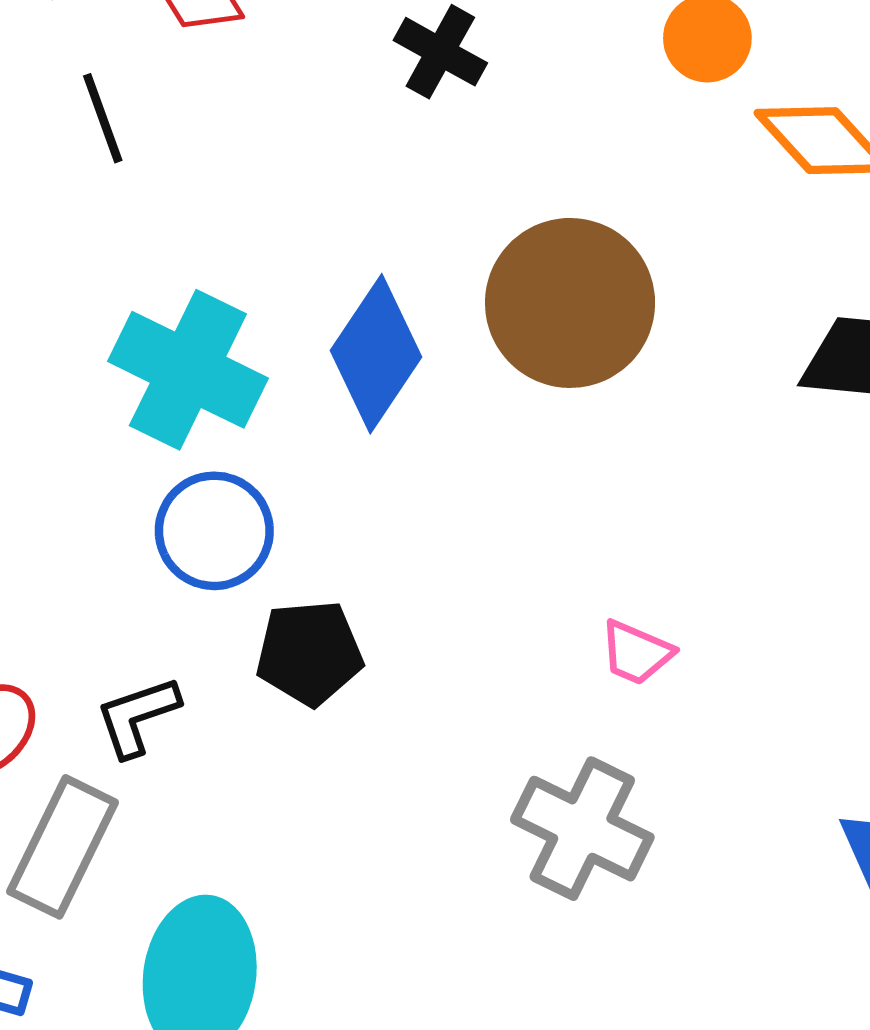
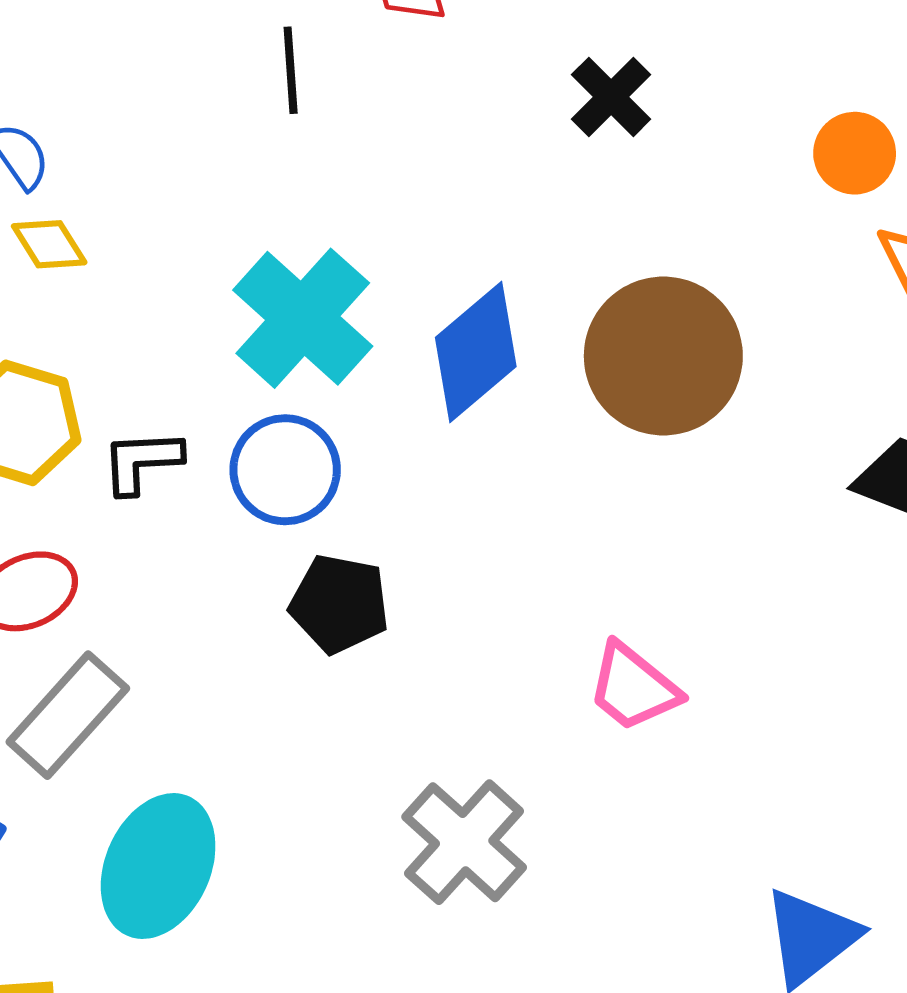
pink trapezoid: (636, 653) -> (633, 687), size x1.4
black L-shape: (137, 716) -> (142, 462), moved
gray cross: (582, 829) -> (464, 842), moved

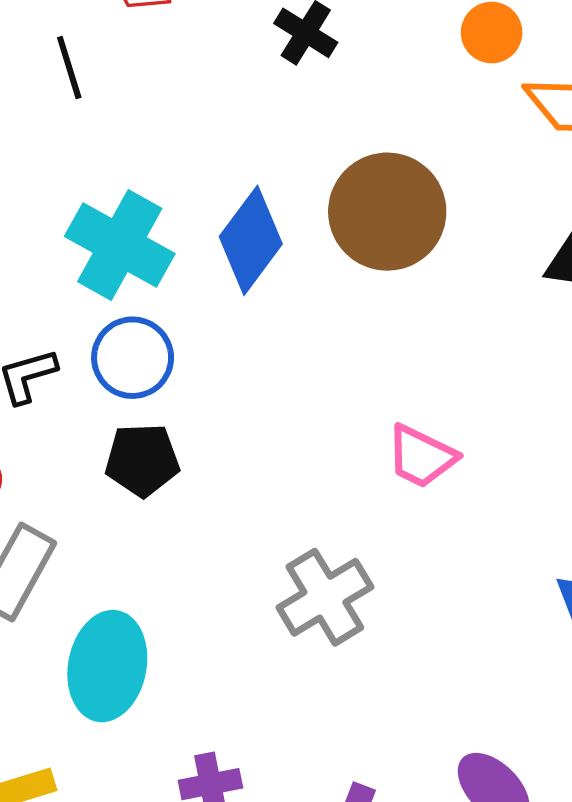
black pentagon: (339, 604) -> (142, 460), moved
gray cross: (464, 842) -> (325, 597), turned 30

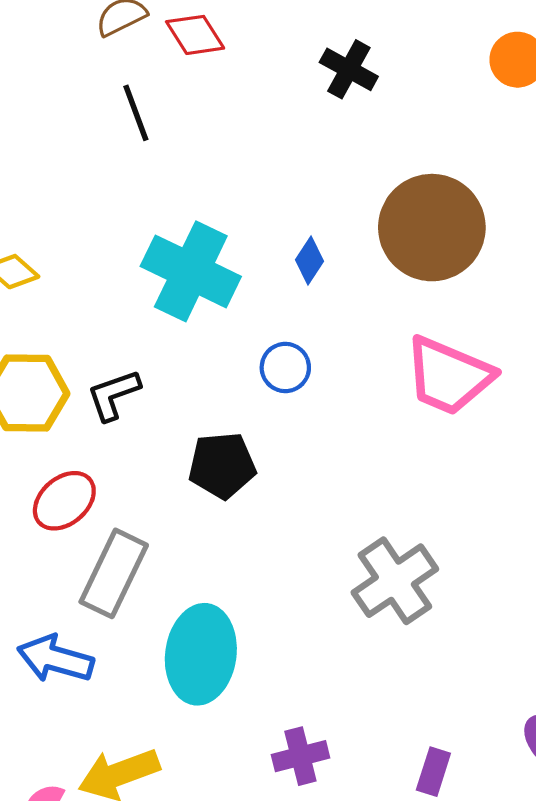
blue diamond: (251, 240) -> (309, 261), size x0.5
blue circle: (133, 358) -> (285, 367), moved, size x0.7
pink trapezoid: (421, 457) -> (449, 376), moved, size x1.4

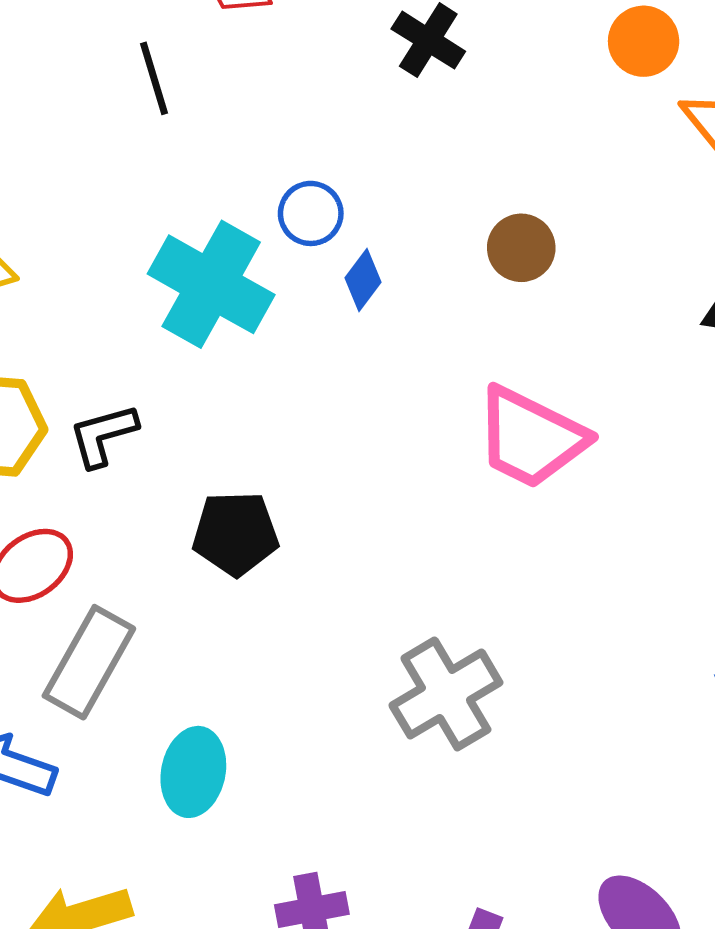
brown circle: (432, 228) -> (521, 248), size x0.5
blue circle: (285, 367) -> (311, 213), moved
cyan ellipse: (201, 654) -> (193, 772), size x0.7

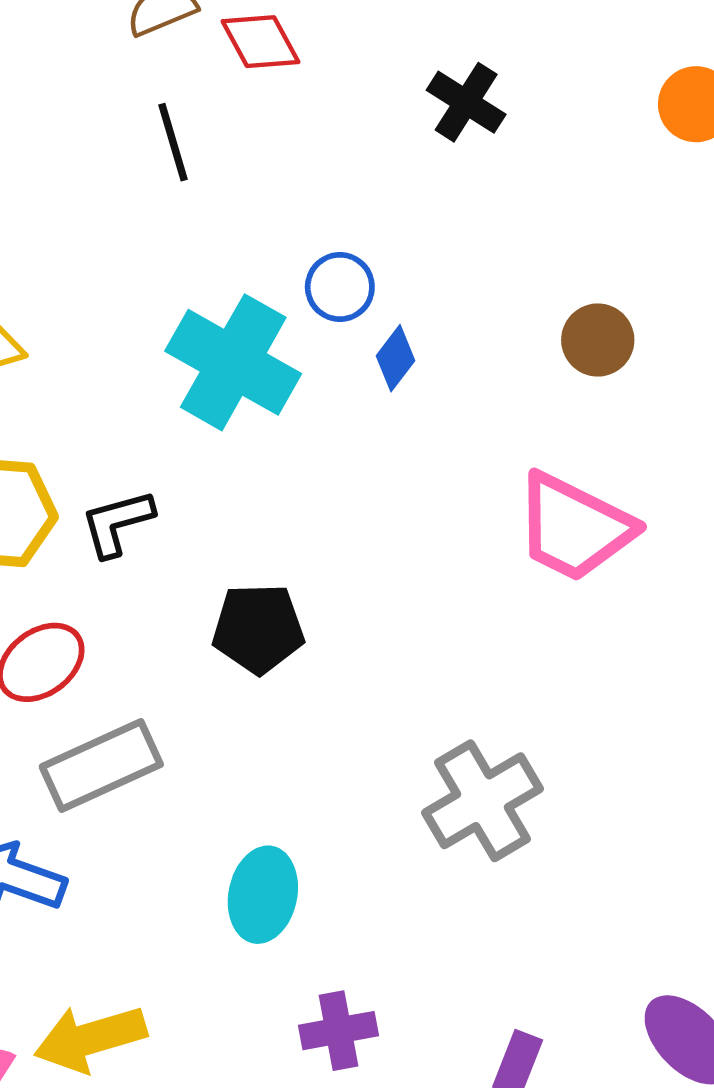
brown circle: (521, 248) -> (598, 340), moved
gray rectangle: (89, 662) -> (101, 766), turned 36
cyan ellipse: (193, 772) -> (263, 895), moved

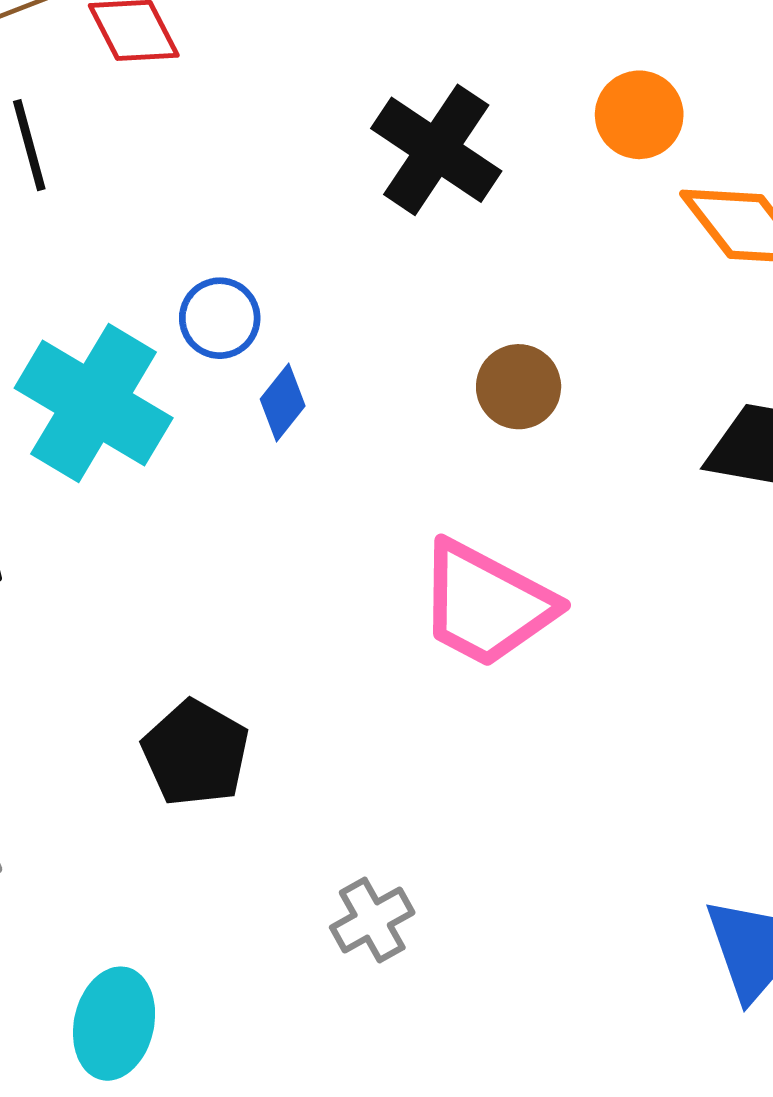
black cross: (466, 102) -> (436, 150), moved, size x1.4
black pentagon: (258, 629) -> (196, 753), moved, turned 30
gray cross: (483, 801) -> (372, 920), size x0.6

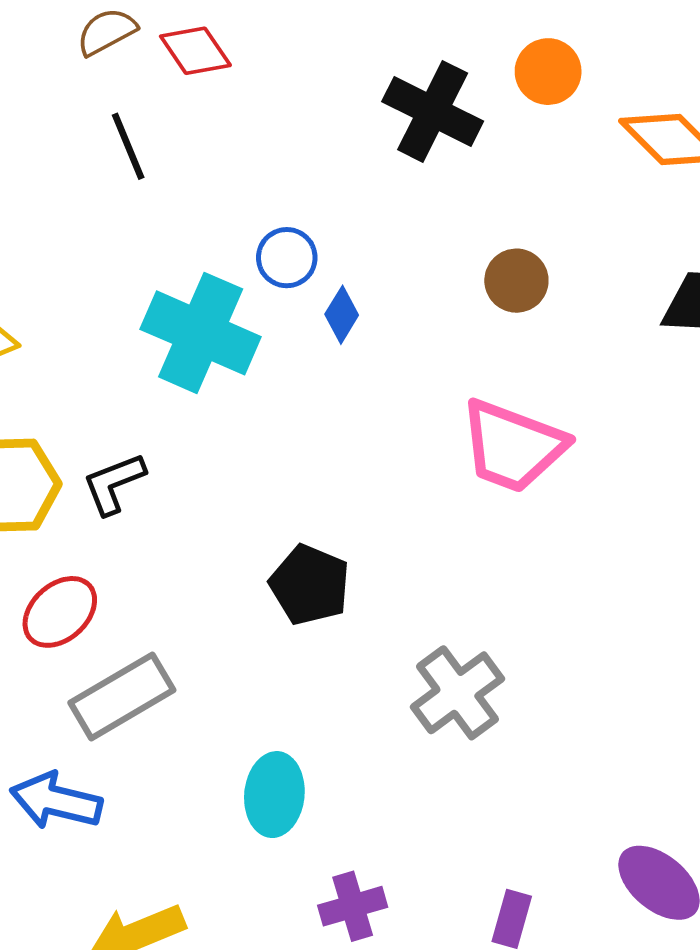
orange circle: (639, 115) -> (548, 72), moved
gray cross: (372, 920) -> (457, 693), size x1.5

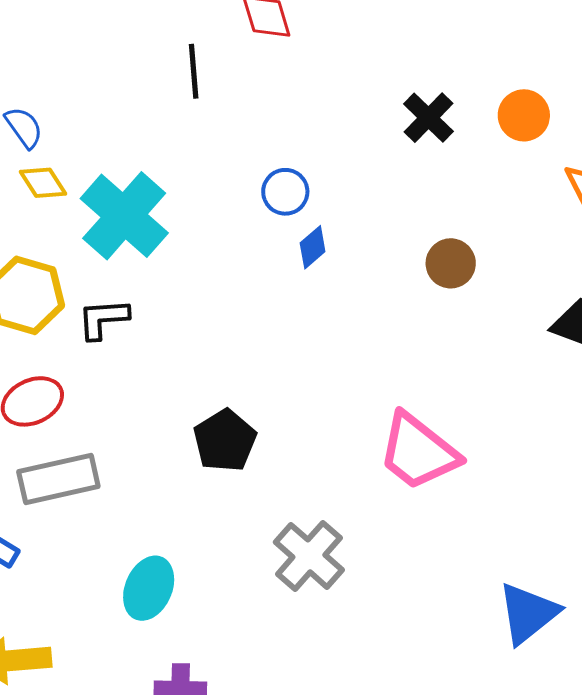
black cross: (433, 111) -> (429, 118), size x0.7
cyan cross: (201, 333) -> (124, 216), moved
pink trapezoid: (513, 446) -> (418, 452), moved
gray cross: (457, 693) -> (309, 556), turned -30

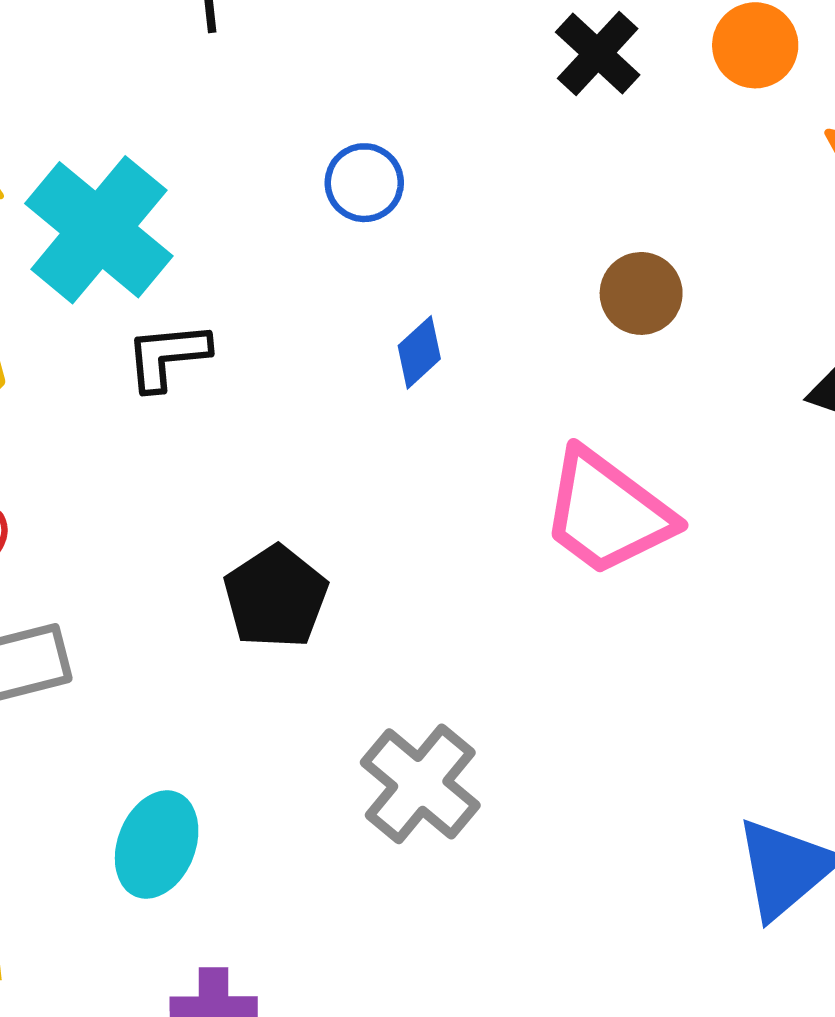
blue diamond: (313, 247) -> (419, 352), moved
black L-shape: (103, 319) -> (167, 356), moved
pink trapezoid: (418, 452) -> (607, 513), moved

